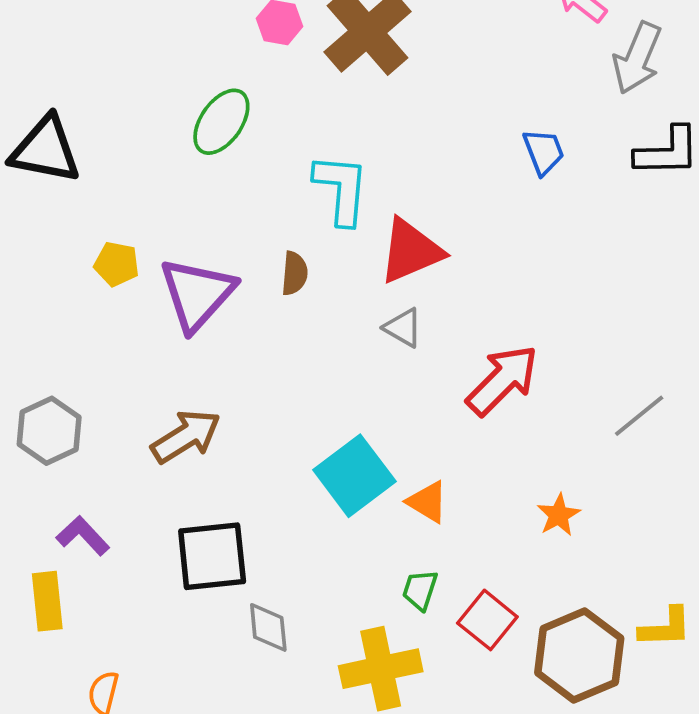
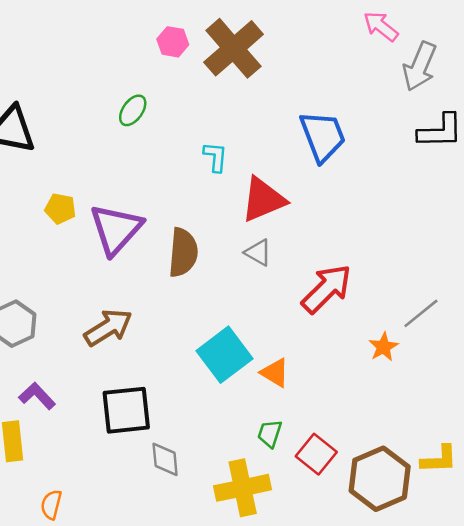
green ellipse: (221, 122) -> (133, 110), size x0.7
blue trapezoid: (544, 152) -> (323, 136), moved, size x1.6
cyan L-shape: (341, 189) -> (215, 157), size x0.6
brown semicircle: (294, 273) -> (183, 253), moved, size x1.6
orange star: (559, 515) -> (383, 347), moved

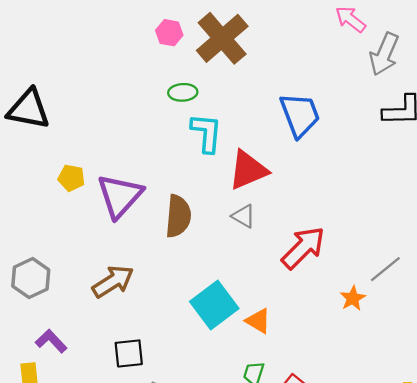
green ellipse: (133, 110) -> (183, 92), moved, turned 52
cyan L-shape: (215, 157) -> (206, 133), size x1.5
black square: (126, 410) -> (129, 353), size x0.7

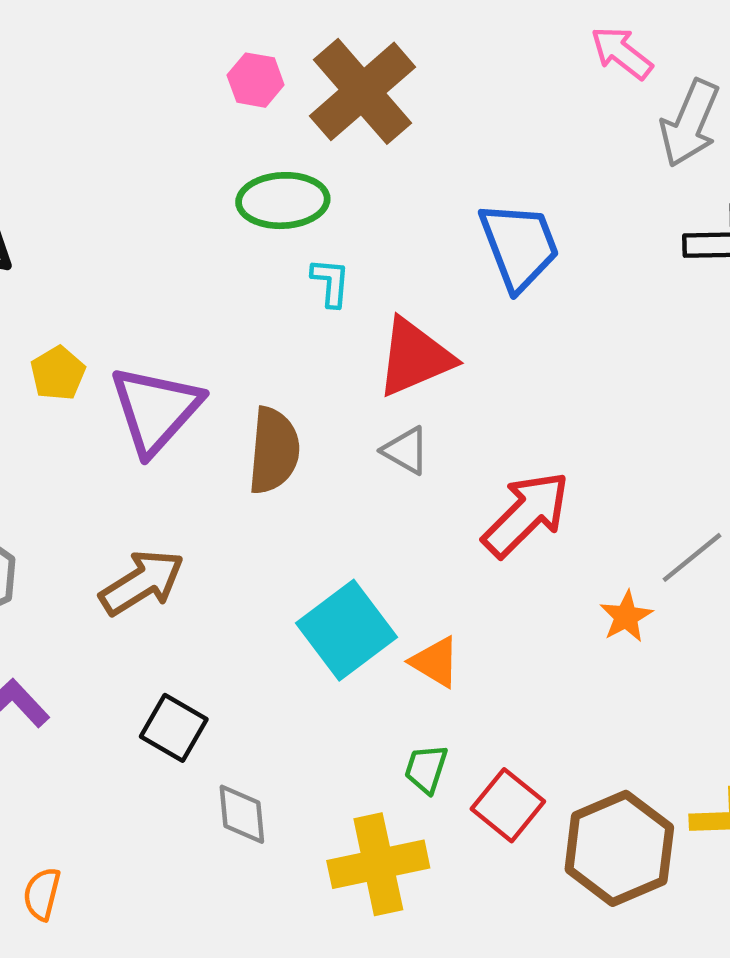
green ellipse: (183, 92) -> (283, 201), size x1.5
cyan L-shape: (206, 133) -> (331, 282), size x0.6
yellow pentagon: (71, 178) -> (58, 373), turned 30
black square: (129, 353) -> (174, 728), turned 36

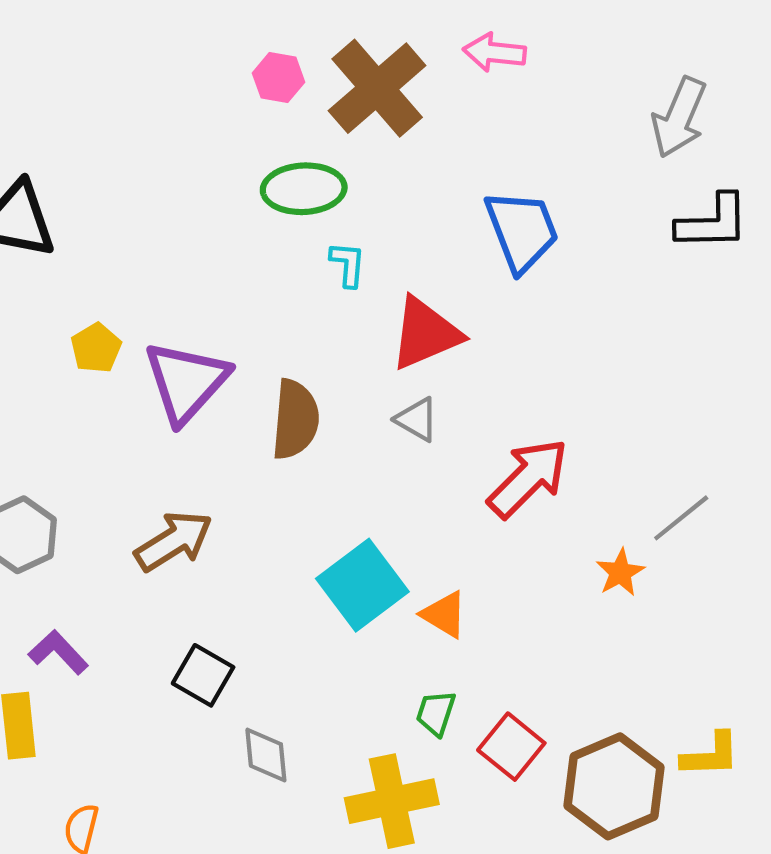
pink arrow: (622, 53) -> (495, 52), moved, turned -32

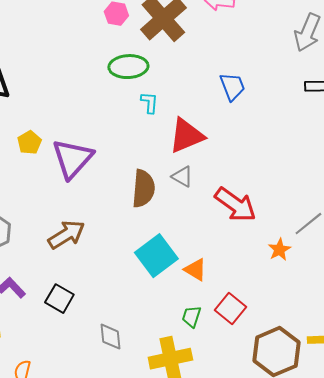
blue trapezoid: (522, 231) -> (232, 87), size x0.7
brown semicircle: (295, 419) -> (143, 189), moved
red arrow: (528, 478) -> (235, 205), turned 81
black square: (203, 675) -> (59, 299), moved
red square: (511, 747) -> (230, 309), moved

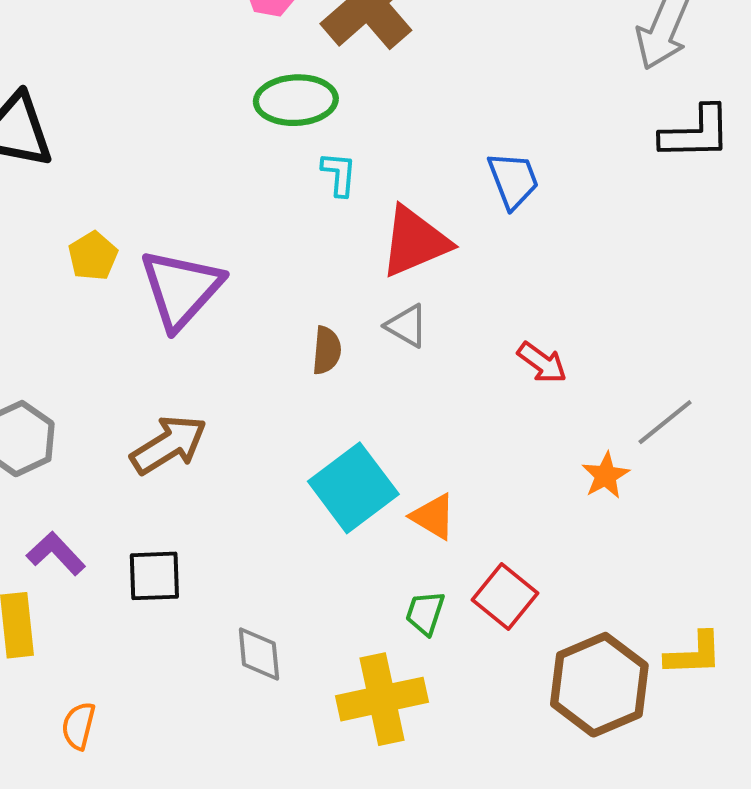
blue trapezoid: (232, 87) -> (513, 180), moved
brown semicircle: (143, 189) -> (327, 350), size x0.6
red arrow: (235, 205) -> (542, 363), moved, size x0.6
black square: (59, 299) -> (154, 576), turned -32

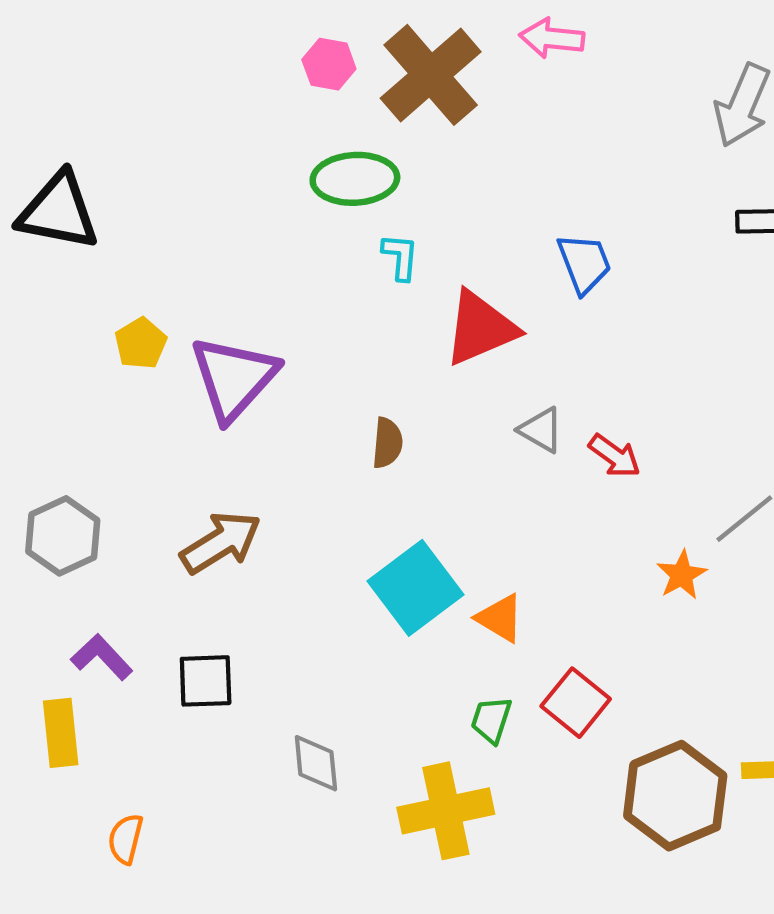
gray triangle: (407, 326) -> (541, 430), moved

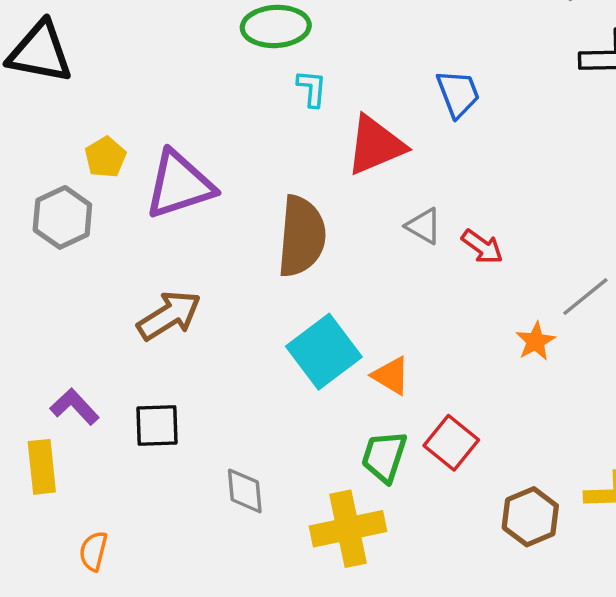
purple triangle: (234, 378) -> (179, 185), turned 30
brown semicircle: (387, 443) -> (302, 236), size x2.0
gray hexagon: (63, 536) -> (62, 217), moved
green trapezoid: (491, 720) -> (384, 457), size x1.4
brown hexagon: (675, 796) -> (530, 517), size x0.7

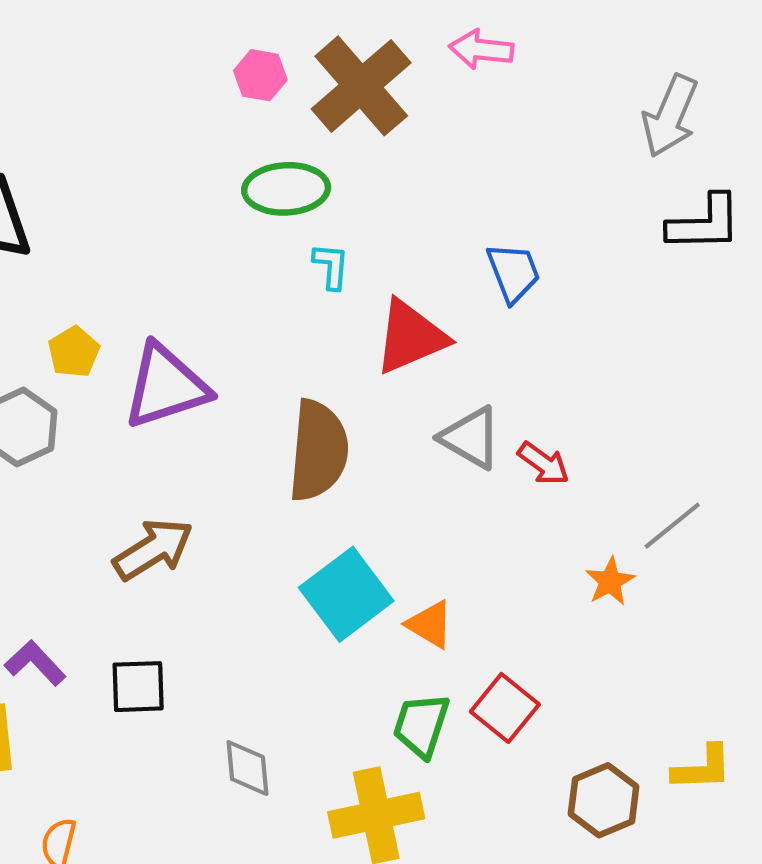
gray triangle: (424, 226) -> (471, 438), size x1.4

